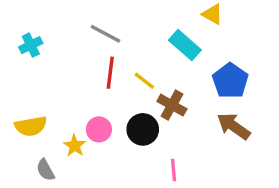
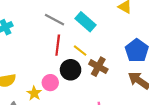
cyan rectangle: (185, 45) -> (86, 22), moved
black circle: (143, 129) -> (71, 70), moved

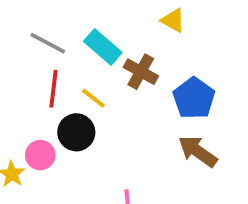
brown cross: (98, 67) -> (141, 72), moved

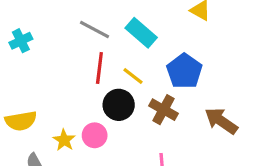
brown cross: (141, 72) -> (164, 110), moved
blue pentagon: (194, 98) -> (184, 71), moved
pink circle: (40, 155) -> (95, 135), moved

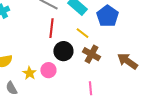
blue pentagon: (184, 71) -> (107, 16), moved
yellow line: (133, 76) -> (82, 33), moved

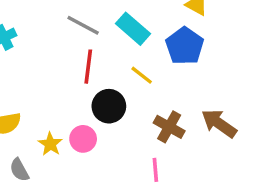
brown cross: (91, 54) -> (169, 127), moved

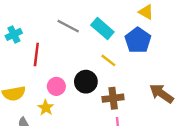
red line: (88, 67) -> (36, 55), moved
brown cross: (169, 127) -> (113, 98), moved, turned -36
pink circle: (83, 139) -> (56, 86), moved

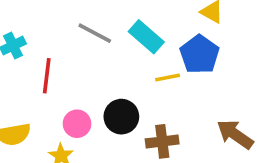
yellow line: (108, 60) -> (168, 78), moved, turned -49

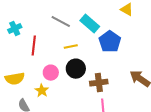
blue pentagon: (199, 54) -> (110, 42), moved
yellow line: (168, 78) -> (71, 47), moved

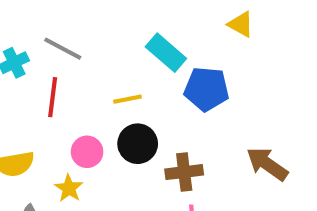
gray line: (61, 21) -> (63, 49), moved
blue pentagon: (110, 42) -> (206, 89), turned -30

